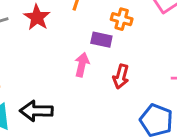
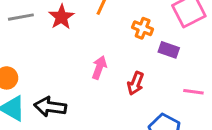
purple rectangle: (101, 40) -> (169, 50), moved

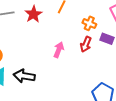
red arrow: (136, 83) -> (86, 44), moved

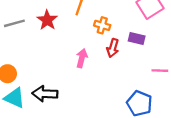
orange cross: (89, 23) -> (102, 25), moved

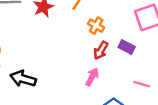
pink arrow: (82, 58) -> (92, 77), moved

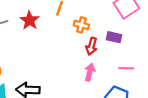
pink line: (142, 84) -> (126, 68), moved

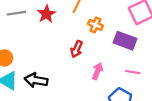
purple rectangle: (114, 37) -> (125, 41), size x1.5
red arrow: (91, 46) -> (77, 49), moved

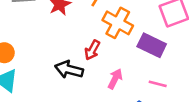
orange cross: (95, 25) -> (118, 23), size x1.6
black arrow: (36, 80) -> (69, 70), moved

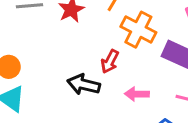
pink arrow: (115, 79) -> (137, 94), turned -114

